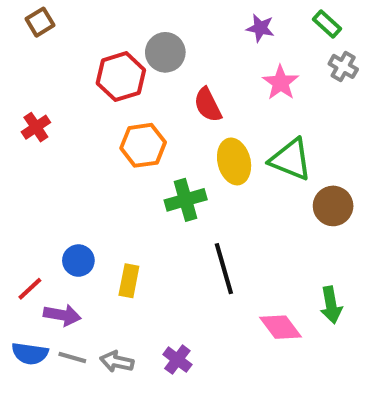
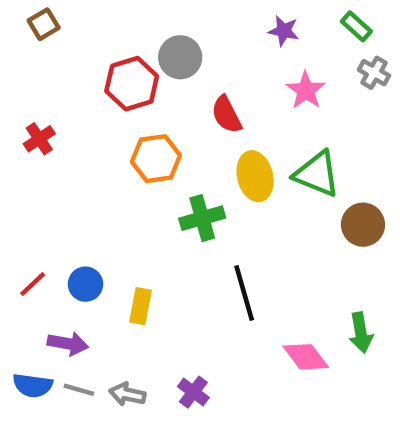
red line: (30, 289) -> (33, 284), moved

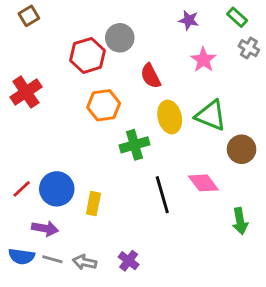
red cross: (39, 139) -> (26, 92), size x1.5
blue circle: (85, 284) -> (57, 189), size x1.5
pink diamond: (306, 357) -> (203, 183), moved

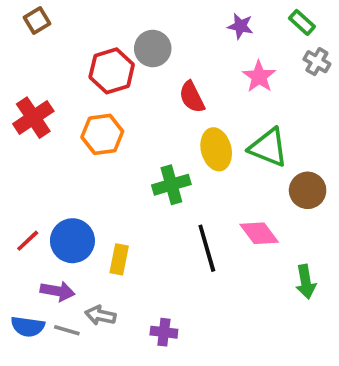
orange hexagon: (104, 105) -> (102, 134), moved
purple cross: (129, 261) -> (164, 332), turned -30
gray arrow: (85, 262) -> (100, 315), moved

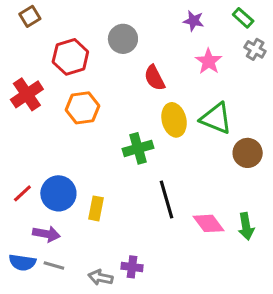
red hexagon: (112, 71) -> (70, 57), moved
pink diamond: (259, 233) -> (209, 223), moved
gray arrow: (100, 315) -> (100, 277), moved

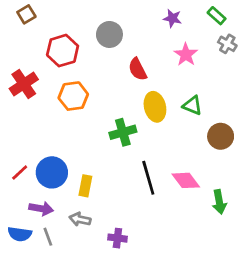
green triangle: (216, 118) -> (192, 105), size x0.7
pink diamond: (209, 223) -> (186, 180), moved
gray line: (54, 265) -> (48, 237), turned 54
gray arrow: (100, 277) -> (80, 219), moved

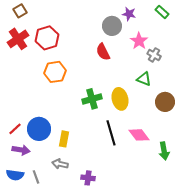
gray circle: (109, 34) -> (112, 26), moved
gray cross: (227, 44) -> (154, 55), moved
red cross: (24, 84) -> (18, 39), moved
yellow ellipse: (155, 107) -> (120, 99), moved
purple arrow: (41, 209) -> (21, 150), moved

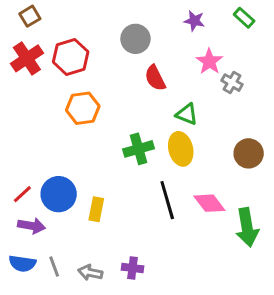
gray circle: (112, 26) -> (135, 39), moved
green triangle: (144, 79) -> (187, 114), moved
green arrow: (164, 151) -> (247, 227), size x1.4
gray arrow: (60, 164) -> (90, 273), moved

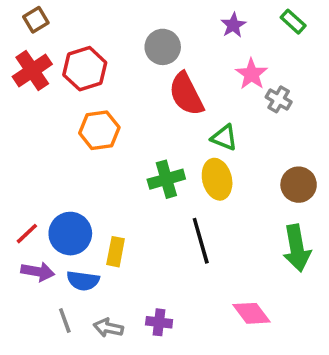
purple star: (194, 21) -> (233, 25), turned 30
red semicircle: (155, 78) -> (186, 94), size x1.4
pink diamond: (209, 203) -> (251, 313), moved
green arrow: (247, 227) -> (297, 248), moved
blue semicircle: (22, 263) -> (83, 281), moved

